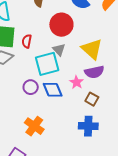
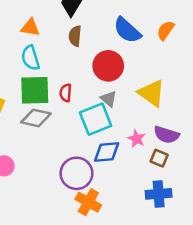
purple semicircle: (94, 72) -> (166, 135), moved, turned 36
purple circle: (31, 87) -> (76, 173), moved, size x1.6
blue diamond: (53, 90) -> (107, 152), turned -65

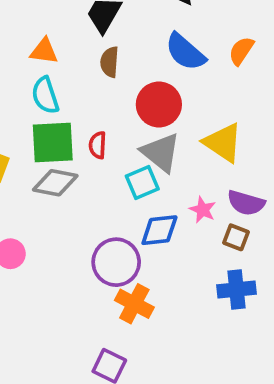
gray triangle: (109, 99) -> (161, 153), size x1.6
cyan square: (96, 119) -> (142, 183), size x0.7

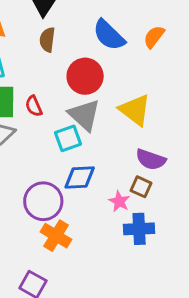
red semicircle: (98, 145) -> (34, 106), turned -30
pink star: (203, 210) -> (119, 201), moved

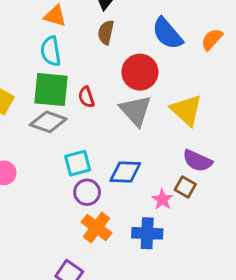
cyan square: (68, 138) -> (78, 163), moved
purple circle: (43, 201) -> (87, 192), size x0.7
blue cross: (139, 229) -> (147, 233), moved

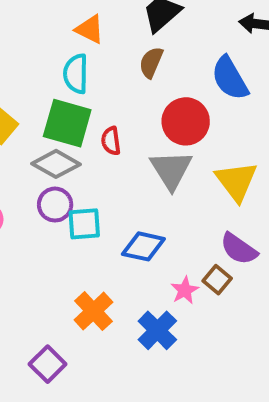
purple circle: (87, 192) -> (55, 205), moved
blue cross: (147, 233) -> (157, 330), turned 32

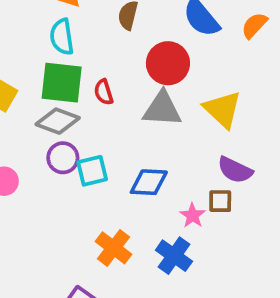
gray triangle: (171, 170) -> (162, 109), turned -45
brown square: (217, 280) -> (220, 201), turned -30

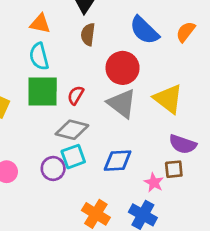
red semicircle: (104, 92) -> (76, 95), turned 54
gray triangle: (162, 109) -> (122, 103), turned 40
gray diamond: (58, 121) -> (72, 130), moved
purple circle: (63, 158) -> (53, 168), moved

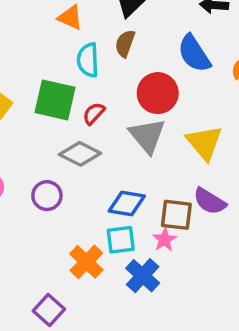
cyan semicircle: (39, 56) -> (88, 60), moved
cyan square: (73, 157) -> (121, 240), moved
brown square: (174, 169) -> (176, 215), moved, size x1.4

